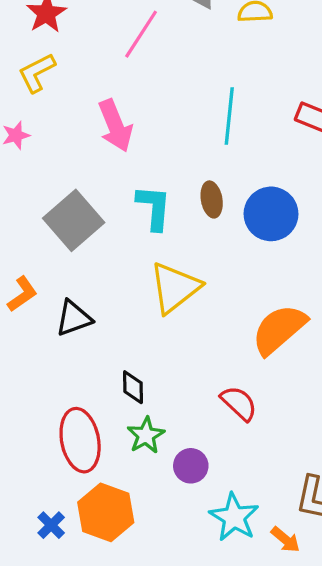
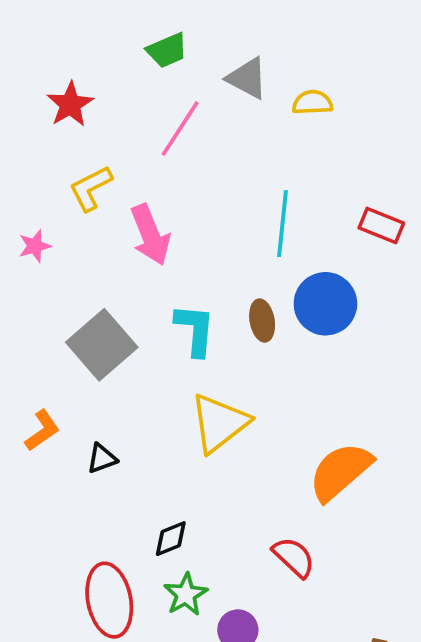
yellow L-shape: (37, 73) -> (91, 188), moved
blue circle: (271, 214) -> (325, 304), moved
black triangle: (74, 318) -> (102, 458), size x0.7
black diamond: (133, 387) -> (171, 539), turned 68

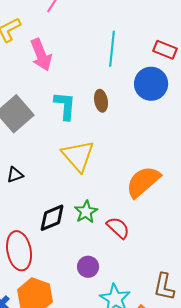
blue circle: (325, 304) -> (151, 84), moved
yellow triangle: (219, 423) -> (78, 156), turned -33
black diamond: (171, 539) -> (52, 218), size x1.4
green star: (186, 594) -> (86, 212), moved

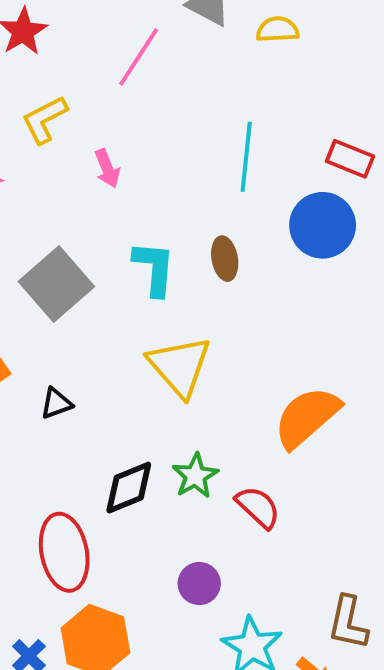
pink arrow: (41, 55) -> (107, 169), size x0.6

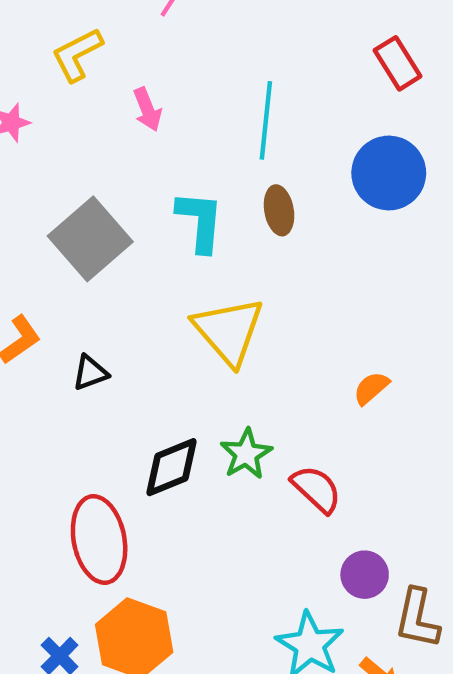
cyan line: (246, 157) -> (266, 120), moved
red rectangle: (350, 159) -> (398, 63), moved, turned 36
orange semicircle: (307, 417) -> (371, 388), size x0.5
purple circle: (199, 584) -> (365, 575), moved

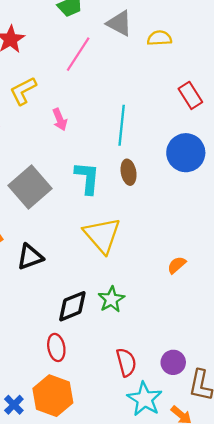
black triangle: (90, 373) -> (30, 257), size x1.4
red semicircle: (316, 489) -> (126, 362), moved, turned 32
red ellipse: (99, 540) -> (56, 347), moved, size x0.6

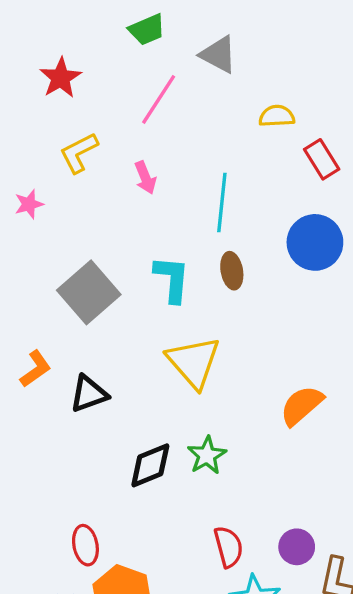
yellow semicircle: (159, 38) -> (277, 116), moved
pink arrow: (60, 119) -> (145, 178), moved
orange semicircle: (177, 265) -> (302, 405), size x1.6
red ellipse: (56, 347) -> (85, 545), moved

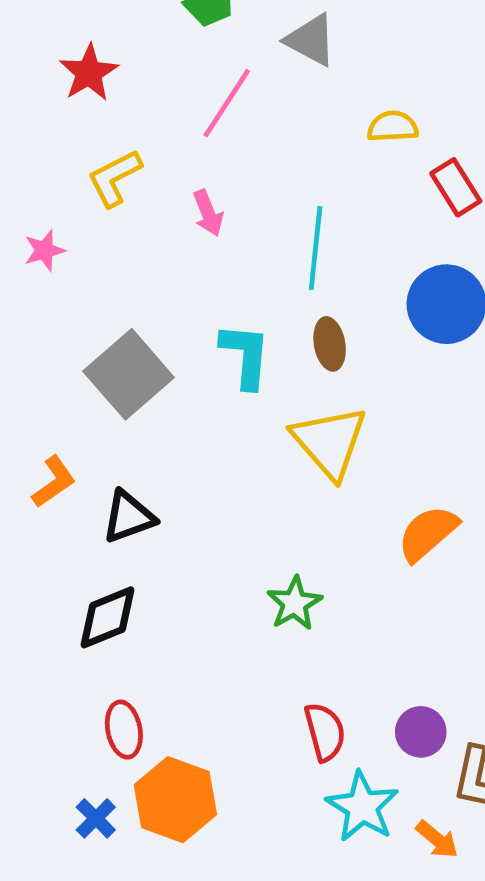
yellow triangle: (194, 362) -> (330, 442), moved
black diamond: (150, 465) -> (108, 617), moved

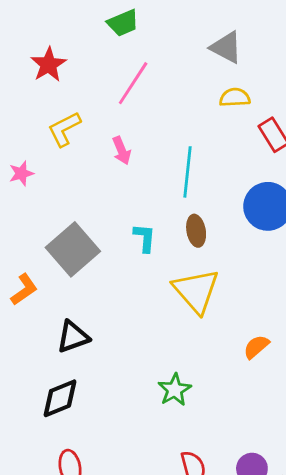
gray triangle: (311, 40) -> (226, 47), moved
cyan L-shape: (245, 356) -> (145, 238), size x0.7
orange L-shape: (54, 482) -> (24, 289), moved
orange semicircle: (428, 533) -> (256, 347), size x0.7

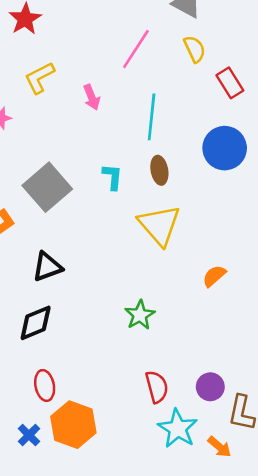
pink line: (133, 83) -> (136, 49), moved
yellow semicircle: (235, 97) -> (195, 49), turned 68

